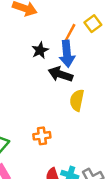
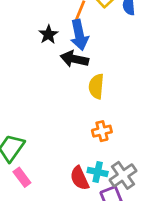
orange cross: (42, 136) -> (102, 131), moved

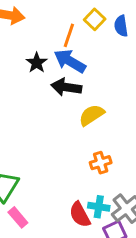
blue arrow: (79, 35) -> (70, 61), turned 136
yellow semicircle: (96, 86) -> (92, 115), turned 55

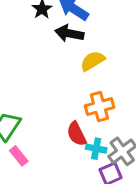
orange cross: (101, 163) -> (99, 107), size x1.4
red semicircle: (80, 215) -> (77, 134), moved

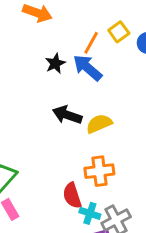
black arrow: (69, 33) -> (67, 115), moved

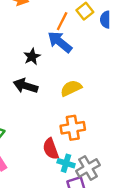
black star: (55, 63) -> (32, 57), moved
black arrow: (67, 115) -> (26, 86), moved

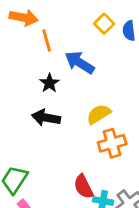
orange line: (62, 21) -> (47, 40), moved, turned -36
orange cross: (73, 128) -> (112, 143), moved

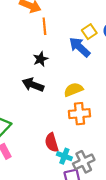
yellow square: (104, 24) -> (89, 32), moved
blue arrow: (80, 63) -> (80, 47), moved

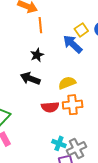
red semicircle: (52, 142) -> (50, 107), moved, turned -78

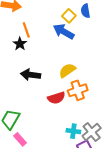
orange line: (40, 25) -> (26, 30), moved
black star: (37, 55) -> (20, 44), moved

